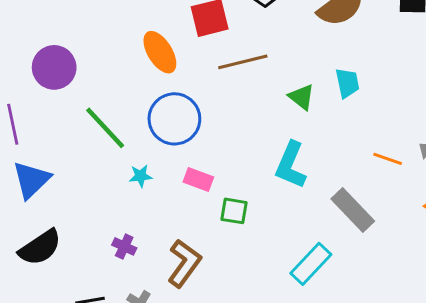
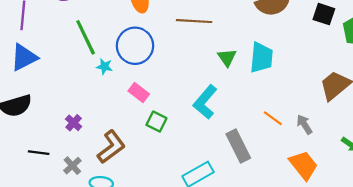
cyan trapezoid: (347, 83) -> (261, 58), size x1.4
cyan star: (141, 176) -> (104, 67), moved

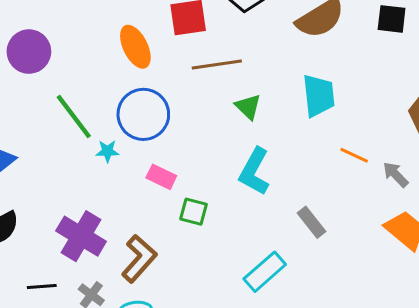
green triangle: (227, 58) -> (248, 107), moved
orange line: (273, 118) -> (354, 155), moved
purple cross: (74, 123) -> (81, 236), size x2.0
gray rectangle: (238, 146) -> (312, 222), size x0.7

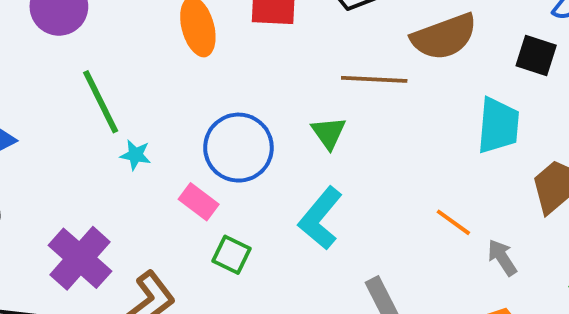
brown line: (217, 64) -> (374, 79), moved
cyan trapezoid: (319, 96) -> (498, 126), moved
blue circle: (143, 114) -> (238, 148), moved

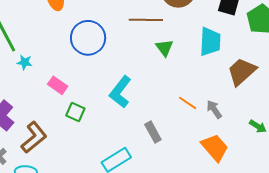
green triangle: (329, 133) -> (164, 48), moved
blue circle: (238, 148) -> (88, 38), moved
orange line: (453, 222) -> (188, 103), moved

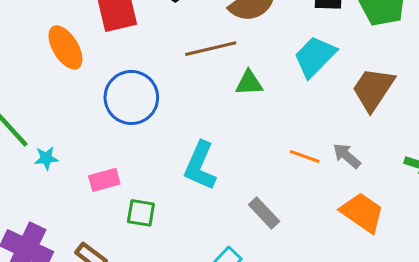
cyan trapezoid: (210, 42) -> (315, 57), turned -124
green triangle: (164, 48) -> (249, 83), turned -42
pink rectangle: (58, 85) -> (104, 180), turned -36

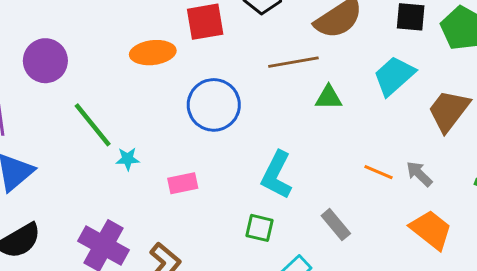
orange ellipse: (65, 47) -> (153, 53), turned -69
green square: (141, 213) -> (260, 228), moved

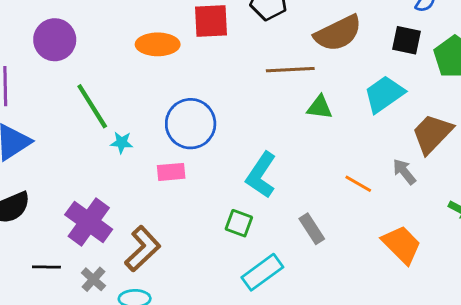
blue circle: (214, 105) -> (191, 124), moved
gray arrow: (419, 174) -> (404, 172), moved

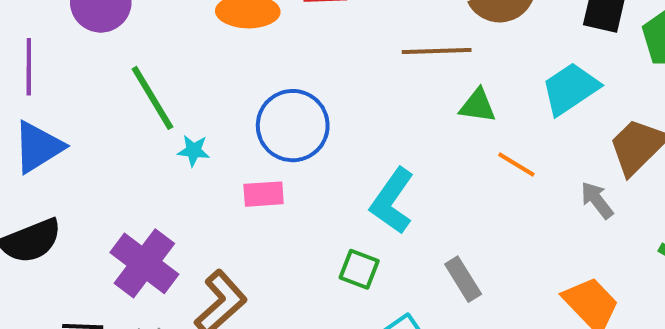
orange line: (358, 184) -> (516, 164), moved

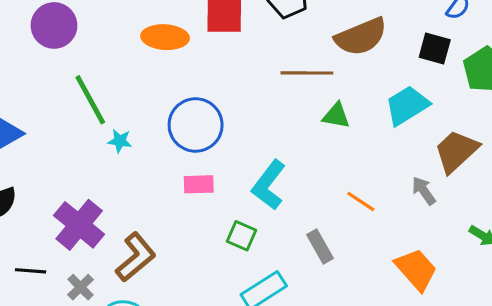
orange line: (516, 164) -> (361, 201), moved
pink rectangle: (264, 194) -> (199, 184), moved

